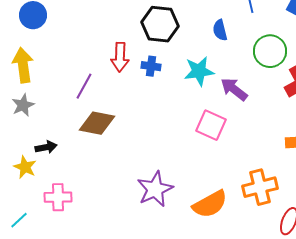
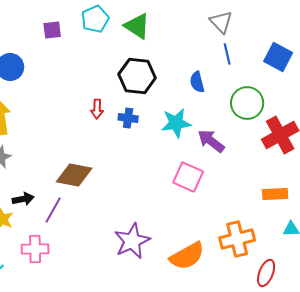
red arrow: (120, 57) -> (97, 109), size x0.7
purple line: (84, 86) -> (53, 210), moved

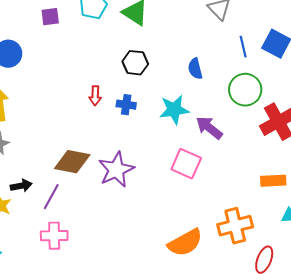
blue line: (227, 54) -> (243, 47), moved
black hexagon: (137, 76) -> (135, 63), size x0.7
purple star: (132, 241) -> (116, 170), moved
pink cross: (35, 249) -> (54, 236), moved

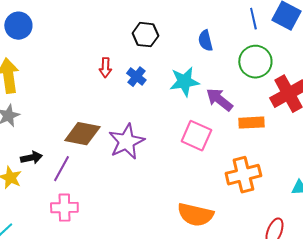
blue cross: (126, 105) -> (136, 77), turned 30
orange rectangle: (273, 181) -> (251, 123), moved
orange cross: (235, 226) -> (243, 175), moved
orange semicircle: (185, 243) -> (195, 215), turned 42

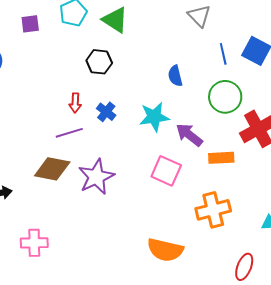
black hexagon: (145, 35) -> (99, 62), moved
purple line: (61, 169) -> (69, 133), moved, turned 44

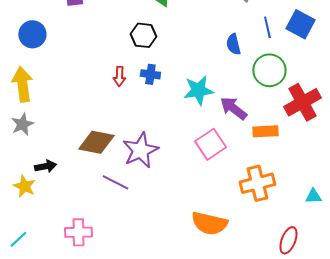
blue semicircle: (175, 76) -> (233, 44), moved
blue cross: (106, 112) -> (150, 74), moved, turned -30
purple line: (69, 133) -> (115, 182), moved, turned 44
pink square: (166, 171) -> (210, 144), turned 32
pink cross: (34, 243) -> (78, 232), moved

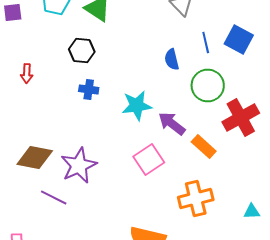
red arrow: (119, 76) -> (27, 74), moved
orange rectangle: (265, 131) -> (204, 146), turned 45

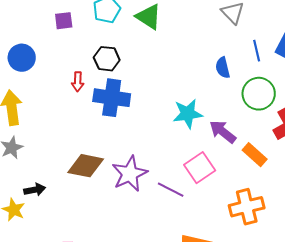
black hexagon: (82, 50) -> (107, 59), moved
blue cross: (89, 90) -> (112, 98), moved, size x1.8
purple line: (54, 198) -> (171, 190), moved

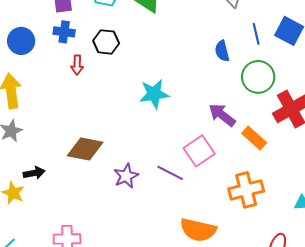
blue cross: (112, 98) -> (64, 32), moved, size x0.6
cyan star: (188, 114) -> (154, 94), moved
purple star: (130, 174) -> (126, 176), moved, size x0.7

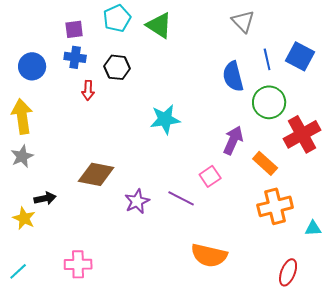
blue semicircle: (222, 51) -> (233, 76), size x1.4
purple arrow: (222, 115) -> (233, 140), turned 76
pink square: (199, 151) -> (210, 176), size x0.7
orange cross: (246, 190) -> (275, 206), moved

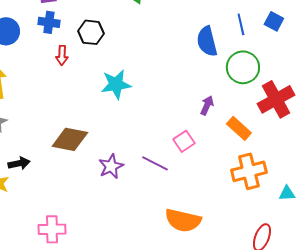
blue square: (300, 56) -> (274, 21), size x0.7
cyan star: (165, 119) -> (116, 84), moved
purple arrow: (233, 140) -> (207, 105), size x0.7

